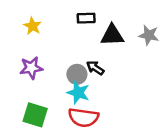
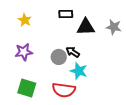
cyan star: (78, 93) -> (79, 71), moved

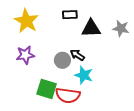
yellow star: (25, 20) -> (26, 21), size x1.6
green square: (27, 88) -> (47, 89), moved

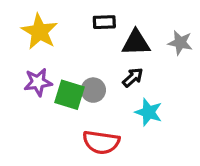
black arrow: (77, 55) -> (133, 77), moved, turned 104
cyan star: (84, 75) -> (149, 112), moved
green square: (47, 89) -> (70, 95), moved

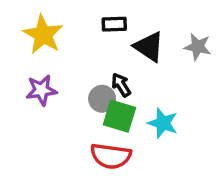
black triangle: (136, 43) -> (149, 47), turned 36
black arrow: (133, 77) -> (121, 85), moved, turned -80
green square: (70, 95) -> (119, 116), moved

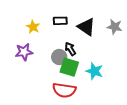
black rectangle: (114, 24) -> (60, 21), moved
yellow star: (43, 35) -> (33, 27), moved, size x0.6

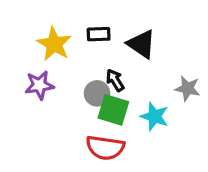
yellow star: (33, 27) -> (54, 44), size x1.5
gray star: (115, 27) -> (187, 88), moved

